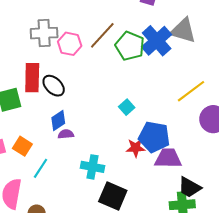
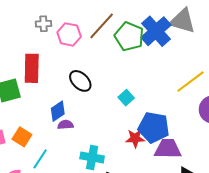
gray cross: (44, 33) -> (43, 24), size x0.6
black ellipse: (54, 86) -> (80, 81), moved

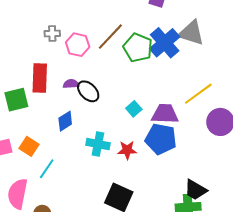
purple semicircle: (65, 125) -> (71, 84), moved
red star: (135, 138) -> (127, 150), moved
purple trapezoid: (168, 149) -> (165, 114), moved
cyan cross: (92, 157) -> (98, 144), moved

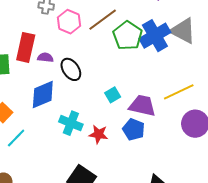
purple semicircle: (71, 84) -> (45, 57), moved
blue diamond: (65, 121) -> (43, 95), size x1.4
blue pentagon: (161, 139) -> (134, 129), size x0.7

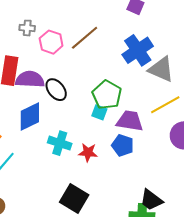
gray triangle: (183, 31) -> (161, 69), moved
green pentagon: (128, 36) -> (107, 95), moved
purple semicircle: (45, 57) -> (30, 79), size x1.8
cyan square: (113, 95) -> (99, 112), turned -35

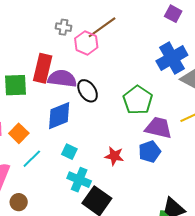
brown line: (85, 38) -> (102, 27), moved
cyan square: (99, 112) -> (69, 152), moved
cyan cross: (60, 143) -> (79, 180), moved
blue pentagon: (123, 145) -> (150, 152), turned 30

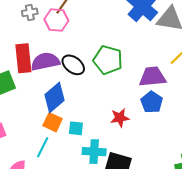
green pentagon: (138, 100) -> (108, 60), moved
orange square: (19, 133) -> (53, 122), moved

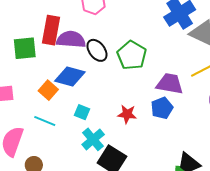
blue diamond: (54, 98) -> (70, 77), turned 40
orange square: (53, 122) -> (48, 90), moved
cyan line: (43, 147) -> (45, 121), turned 70
cyan cross: (94, 152) -> (93, 139), turned 30

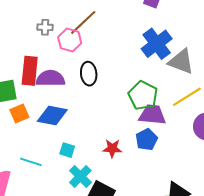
black ellipse: (97, 50) -> (89, 74), moved, turned 35
green pentagon: (132, 55) -> (143, 95), moved
orange square: (48, 90) -> (19, 113), moved, turned 30

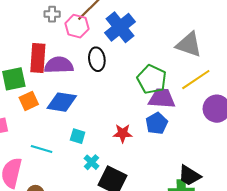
blue cross: (157, 44) -> (120, 27), moved
cyan cross: (80, 176) -> (92, 162), size x0.7

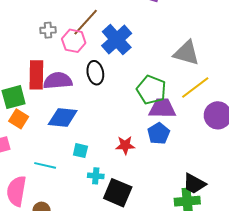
orange square: (29, 101) -> (19, 119), moved, turned -30
cyan cross: (92, 162) -> (96, 176), turned -35

